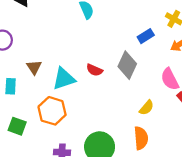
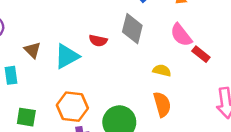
yellow semicircle: (147, 108) -> (162, 70), turned -105
orange hexagon: (52, 111) -> (72, 107), moved

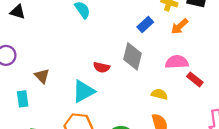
pink semicircle: (181, 35) -> (177, 62), turned 125
cyan triangle: (67, 56) -> (84, 91), moved

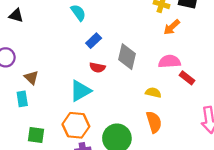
blue rectangle: (145, 25) -> (94, 41), moved
brown triangle: (42, 76) -> (31, 78), moved

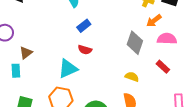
gray diamond: (127, 57) -> (135, 43), moved
pink semicircle: (169, 61) -> (167, 39), moved
brown triangle: (31, 78) -> (26, 53), turned 32

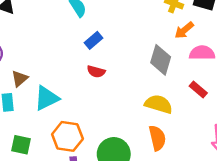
cyan triangle: (68, 69) -> (46, 98), moved
yellow semicircle: (132, 77) -> (159, 104), size x1.5

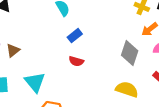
brown triangle: (20, 78) -> (13, 50), moved
cyan triangle: (46, 98) -> (35, 82), turned -45

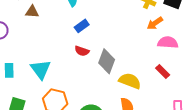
brown triangle: (13, 50) -> (32, 12), moved, turned 40
gray diamond: (130, 53) -> (107, 61), moved

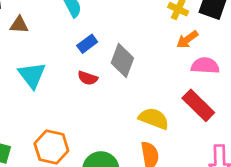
gray diamond: (107, 61) -> (122, 60), moved
cyan triangle: (41, 69) -> (32, 75), moved
red rectangle: (163, 72) -> (198, 105), size x1.6

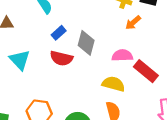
pink semicircle: (205, 66) -> (122, 55), moved
red semicircle: (88, 78) -> (61, 58), size x1.5

